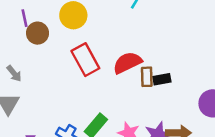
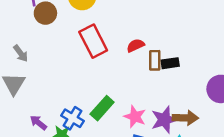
red semicircle: (127, 63) -> (136, 45), size x0.6

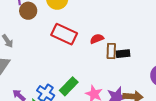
red rectangle: (93, 41) -> (64, 34), turned -40

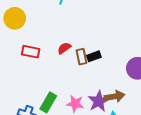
red rectangle: (64, 34) -> (31, 52), size x0.7

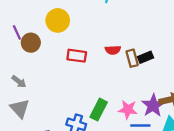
red semicircle: (64, 48) -> (113, 50), turned -144

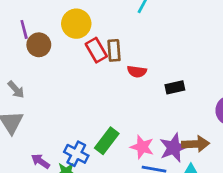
red rectangle: (77, 56) -> (96, 50), moved, turned 42
brown rectangle: (132, 58) -> (114, 50), moved

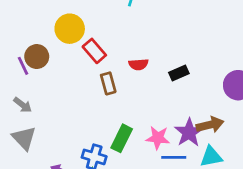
purple line: (24, 29) -> (23, 66), moved
brown rectangle: (114, 50) -> (108, 83), moved

